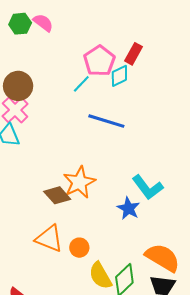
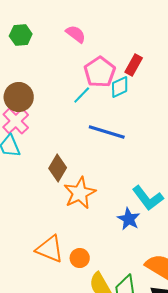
pink semicircle: (43, 23) -> (76, 34), moved
brown diamond: (57, 195) -> (58, 168), moved, turned 72

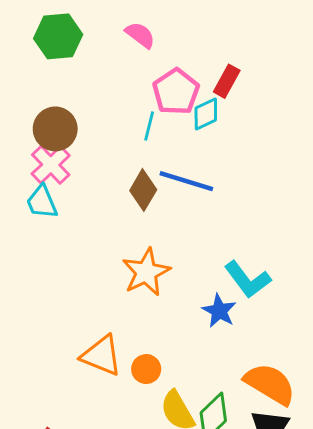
green hexagon: (21, 35) -> (58, 36), size x1.4
cyan line: (82, 95) -> (149, 126), turned -30
brown diamond: (58, 168) -> (143, 190), moved

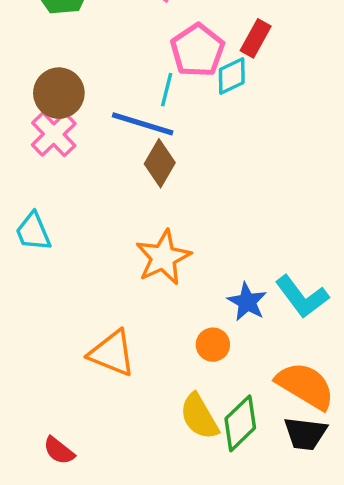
blue line: (186, 181) -> (143, 124), moved
cyan trapezoid: (42, 202) -> (33, 232), moved
cyan L-shape: (248, 280) -> (302, 297), moved
orange circle: (146, 369) -> (213, 345), moved

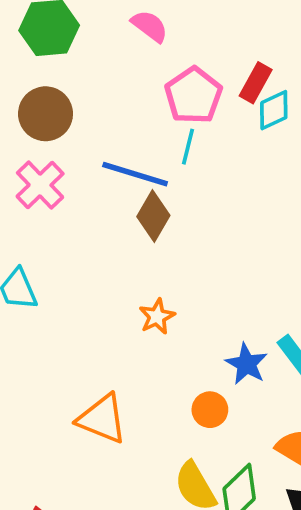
cyan diamond: (232, 76) -> (274, 110), moved
cyan line: (167, 90) -> (188, 147), moved
brown circle: (59, 93) -> (46, 114), moved
orange star: (163, 257) -> (157, 317), size x0.6

